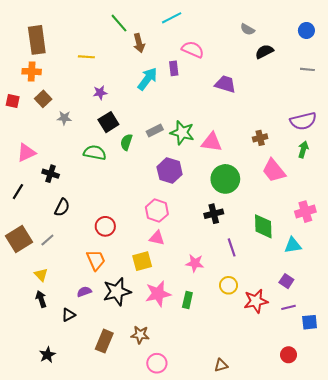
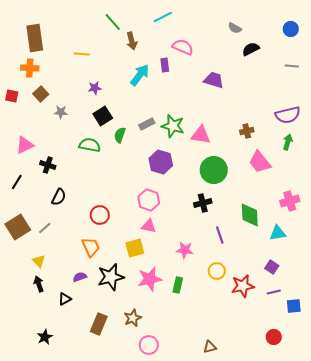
brown star: (140, 335) -> (133, 318), turned -30

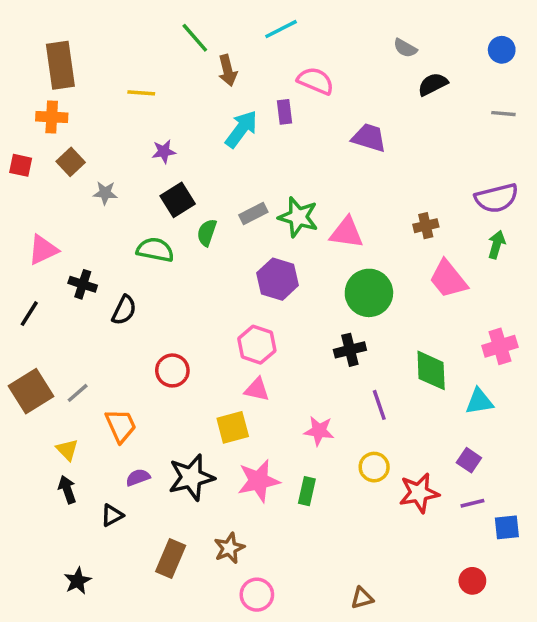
black semicircle: (59, 197) -> (124, 310), moved
orange trapezoid: (91, 247) -> (121, 426), moved

